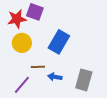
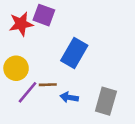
yellow circle: (22, 43) -> (16, 68), moved
purple line: (22, 85) -> (27, 92), moved

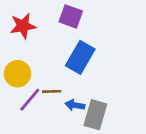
purple square: (44, 15) -> (71, 16), moved
gray rectangle: (106, 101) -> (95, 115), moved

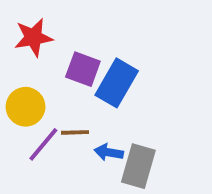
purple square: (71, 16) -> (83, 69), moved

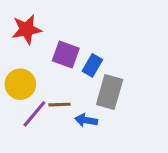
blue rectangle: (117, 83) -> (92, 65), size x0.6
gray rectangle: (138, 166) -> (110, 92), moved

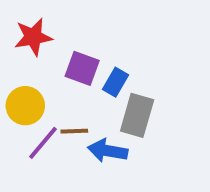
blue arrow: (86, 120) -> (108, 151), size x1.4

